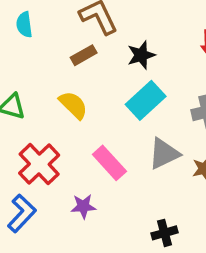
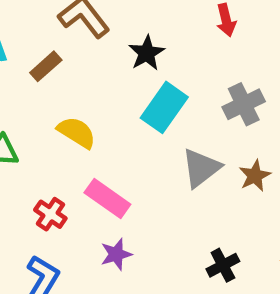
brown rectangle: (84, 55) -> (46, 66), moved
pink rectangle: (109, 163) -> (107, 198), moved
red cross: (39, 164) -> (50, 214), size x0.6

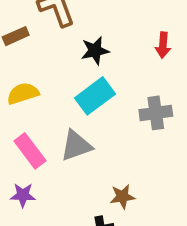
yellow semicircle: (77, 132) -> (23, 93), turned -68
gray triangle: (201, 168) -> (76, 146), moved
brown star: (255, 176) -> (122, 197), moved

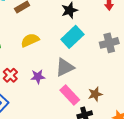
pink rectangle: (30, 151) -> (70, 95), moved
purple star: (23, 195) -> (38, 77), moved

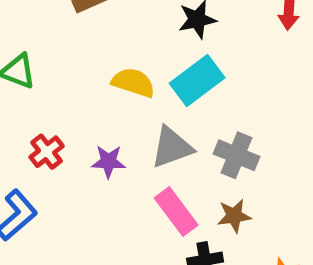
yellow semicircle: (30, 40) -> (133, 83), moved, turned 36
gray cross: (109, 43) -> (236, 155), moved, turned 30

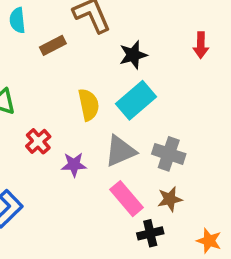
yellow semicircle: (133, 83) -> (89, 105), turned 64
red cross: (47, 152) -> (38, 141), moved

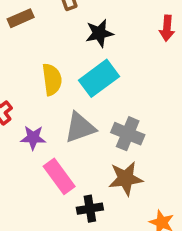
pink rectangle: (127, 199) -> (59, 176), moved
brown star: (170, 199) -> (126, 178), size x1.4
black cross: (150, 233) -> (90, 209), moved

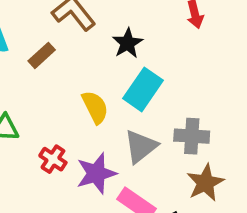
purple star: (33, 138) -> (96, 173), size x1.5

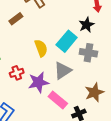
black star: (128, 43) -> (86, 25), moved
gray cross: (192, 136) -> (88, 53), moved
red cross: (53, 159) -> (17, 73), turned 32

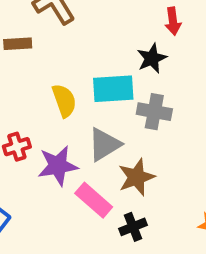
brown rectangle: (16, 19) -> (18, 44), turned 32
cyan rectangle: (67, 41) -> (113, 89), turned 45
brown star: (94, 92) -> (136, 177), moved

